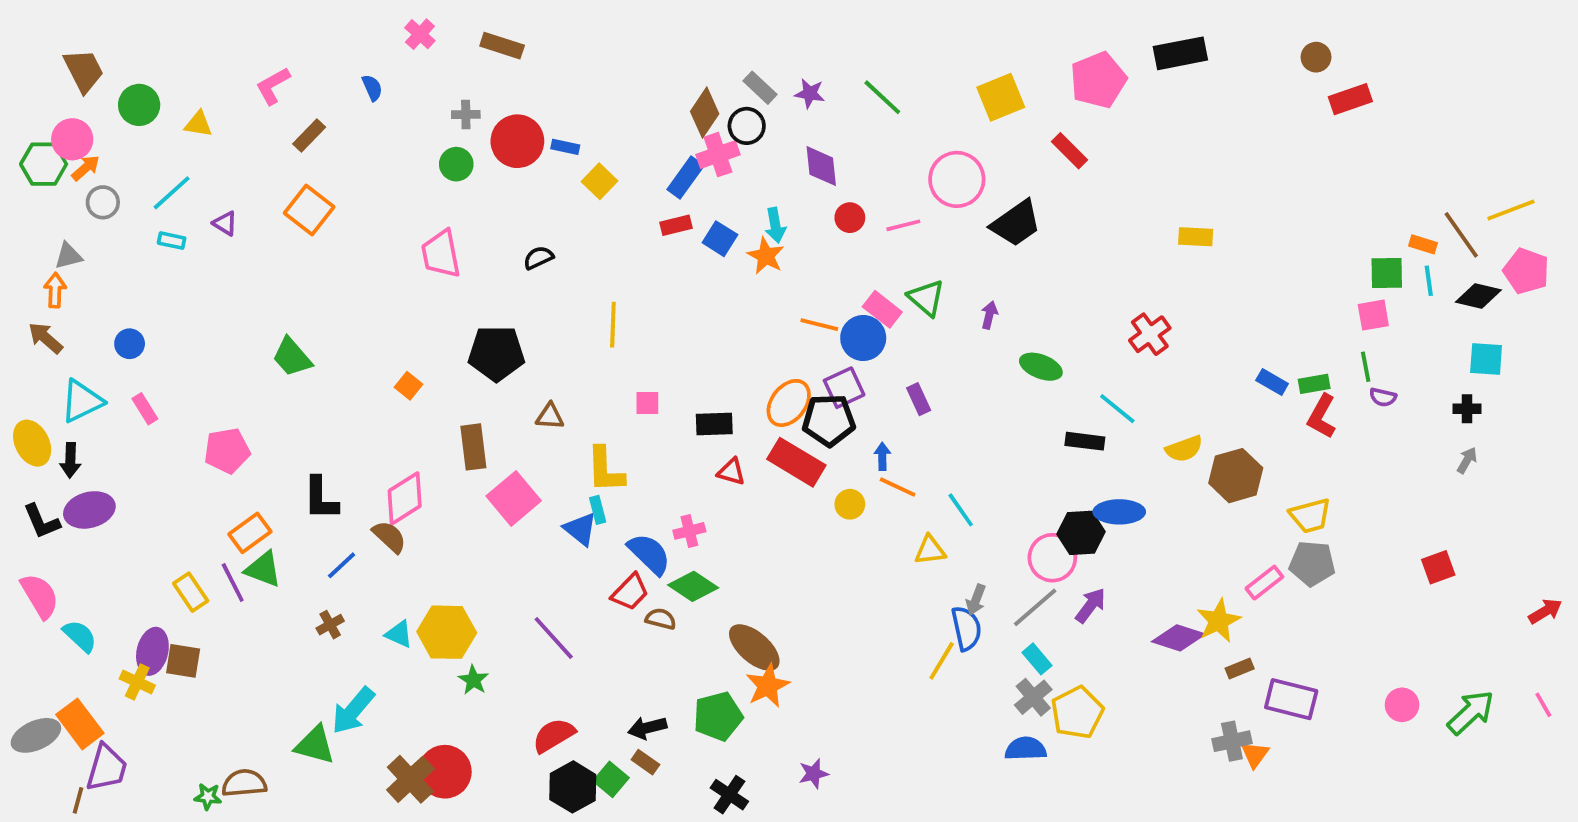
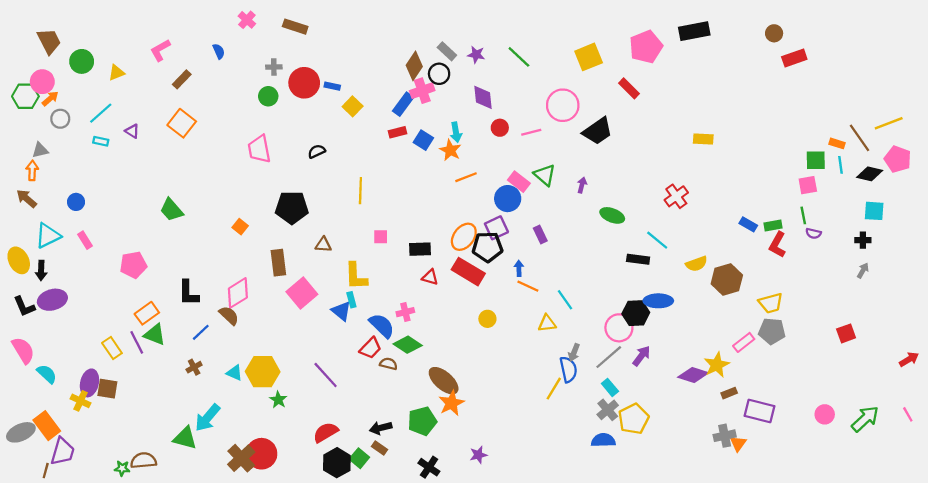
yellow triangle: (198, 124) -> (116, 73), turned -30
orange line: (819, 325) -> (466, 177), moved, turned -35
yellow circle: (850, 504) -> (487, 319), moved

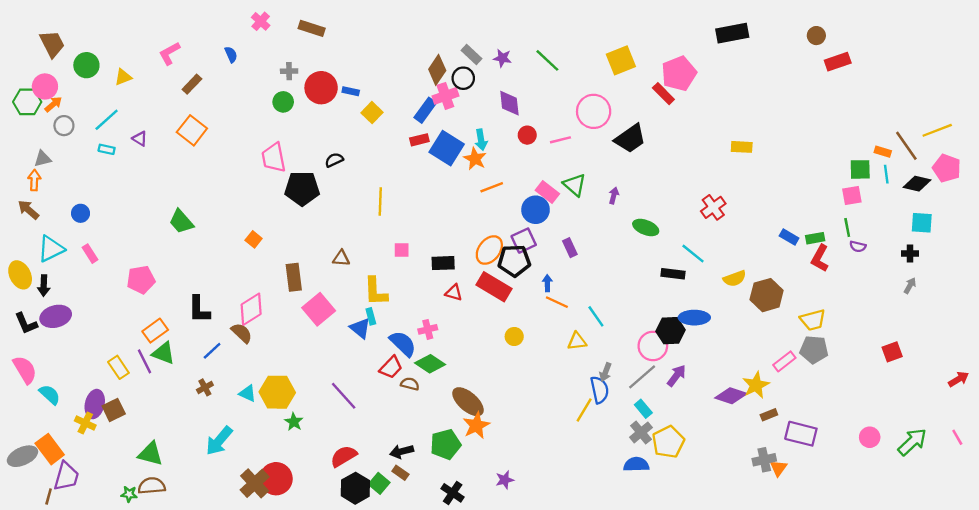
pink pentagon: (646, 47) -> (679, 73), moved
blue square: (423, 140) -> (447, 148), size x1.6
black pentagon: (292, 208) -> (302, 188), moved
brown square: (107, 389) -> (114, 410), turned -35
green triangle: (185, 438) -> (150, 454), moved

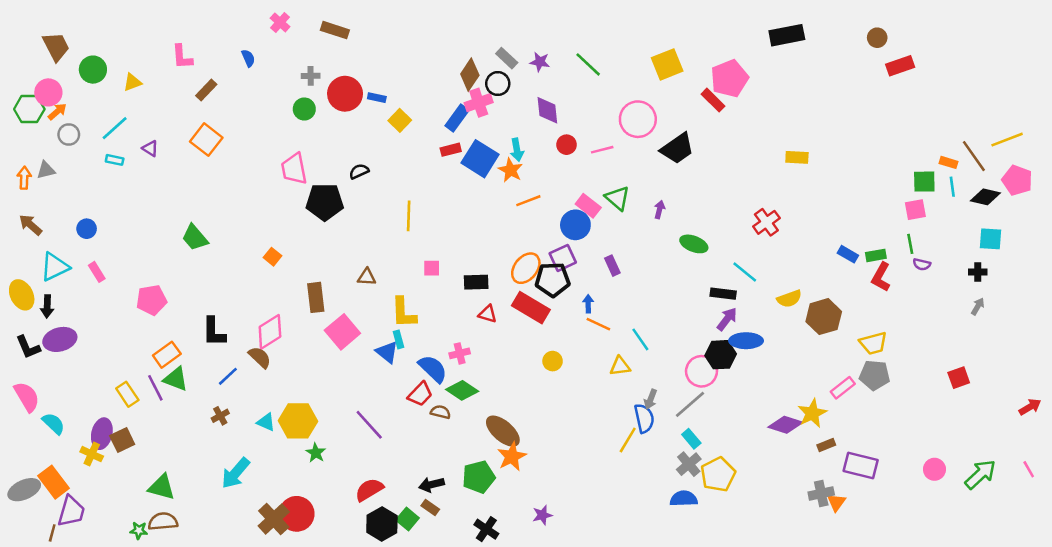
pink L-shape: (169, 53) -> (182, 57), turned -65
orange arrow: (34, 180) -> (24, 178), moved
purple arrow: (677, 376) -> (727, 319), moved

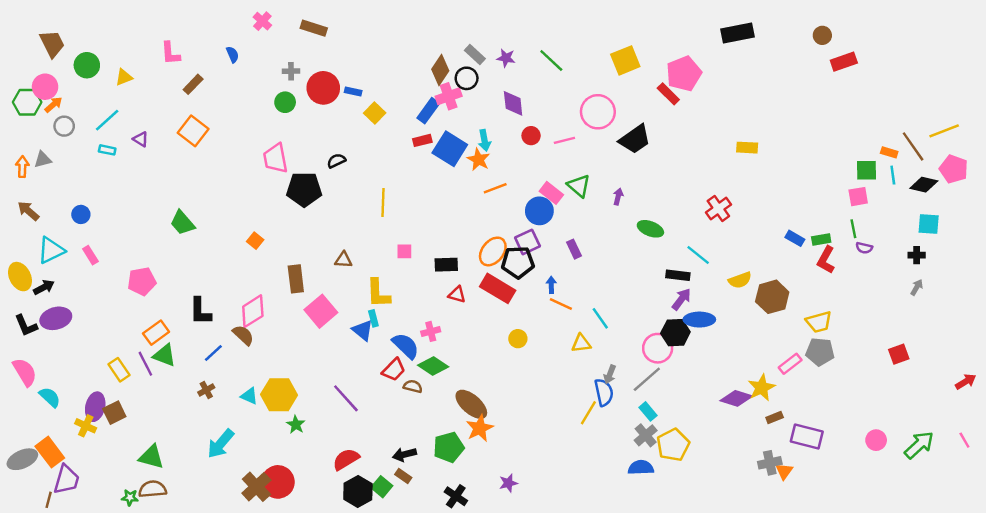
black arrow: (47, 306) -> (44, 287), turned -120

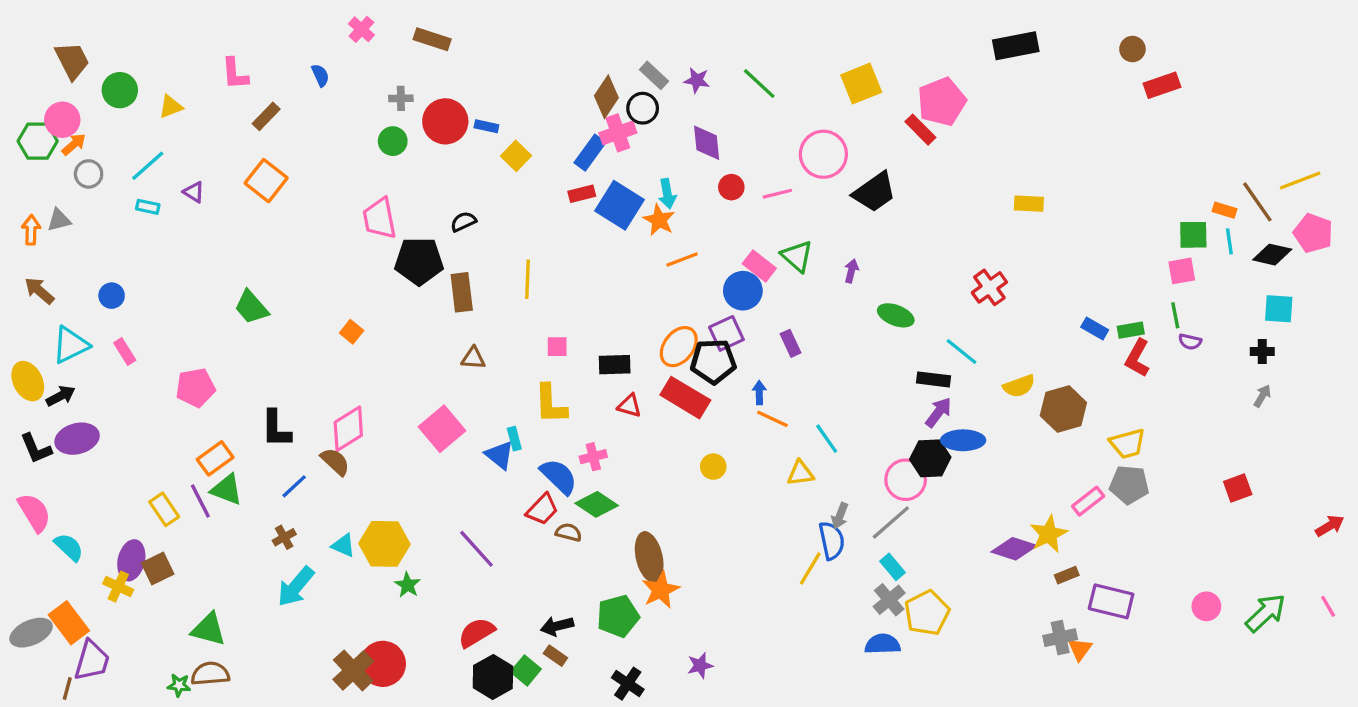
brown rectangle: (296, 279) -> (462, 292), moved
yellow L-shape: (378, 293) -> (551, 404), moved
brown ellipse: (471, 404) -> (649, 557), turned 36
cyan arrow: (221, 444) -> (296, 587), moved

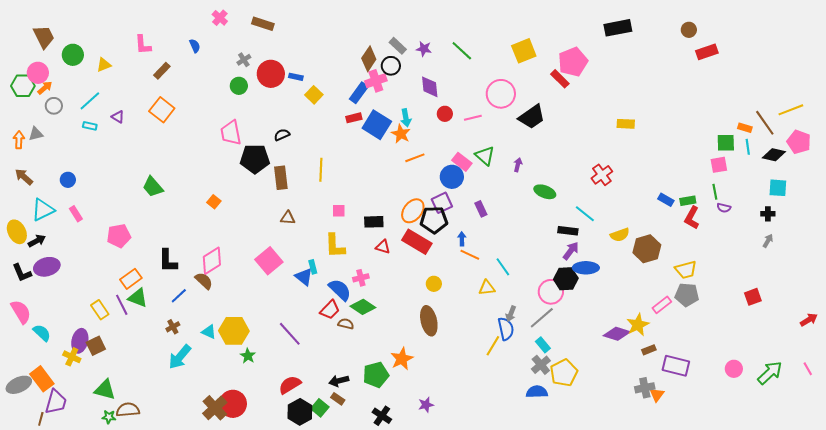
gray cross: (401, 98) -> (244, 60), turned -32
brown ellipse: (649, 557) -> (429, 321), moved
green triangle: (209, 629) -> (105, 390), moved

